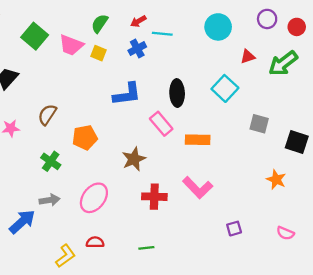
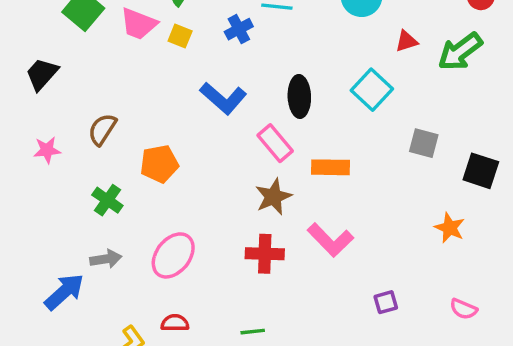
blue L-shape: (127, 94) -> (223, 98), turned 48
brown star: (134, 159) -> (273, 197), moved

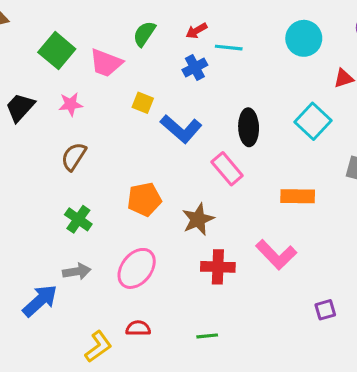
yellow square: (180, 36) -> (143, 103), moved
pink star: (47, 150) -> (71, 104), moved
orange pentagon: (159, 164) -> (144, 199), moved
orange rectangle: (330, 167) -> (298, 196), moved
brown star: (273, 197) -> (198, 219), moved

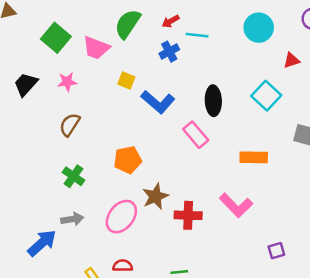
green semicircle: (144, 34) -> (128, 24), size x1.4
brown star: (198, 219) -> (155, 196), moved

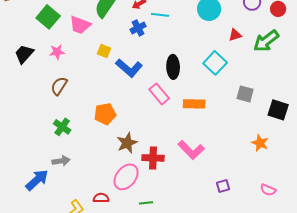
orange rectangle: (254, 157) -> (194, 104), moved
pink ellipse: (121, 217) -> (126, 177), moved

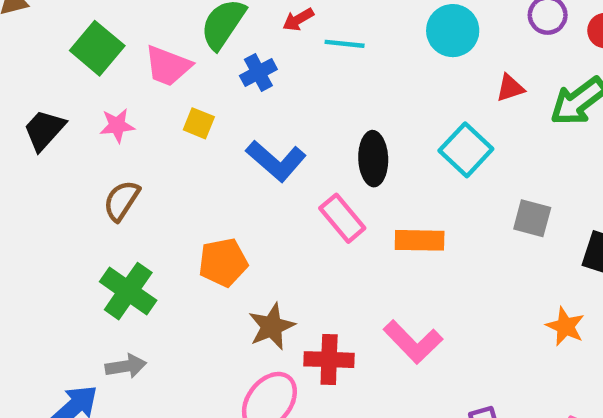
blue cross: (138, 28) -> (258, 73), moved
yellow square: (104, 51) -> (199, 123), moved
green cross: (62, 127) -> (128, 291), size x1.4

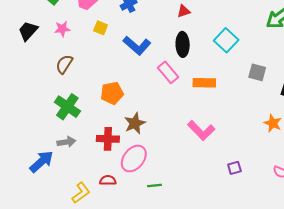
red triangle: (510, 88) -> (184, 11), moved
red cross: (329, 360) -> (108, 139), moved

